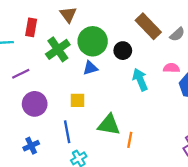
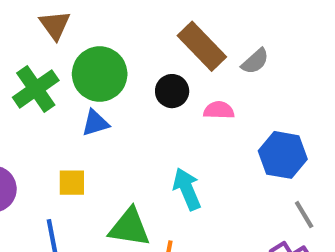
black circle: (123, 51) -> (172, 91), moved
pink semicircle: (171, 68) -> (219, 110), moved
cyan arrow: (140, 80) -> (187, 189), moved

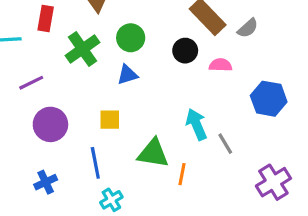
green circle: (100, 74) -> (131, 38), size x0.7
gray line: (304, 215) -> (225, 144), moved

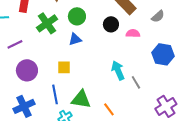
gray semicircle: (248, 28) -> (158, 16), moved
green triangle: (153, 153) -> (81, 99), moved
orange line: (182, 174) -> (109, 109), moved, turned -48
blue cross: (46, 182) -> (24, 106), size x1.5

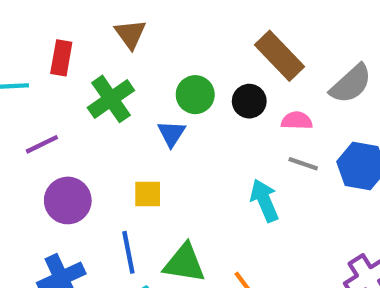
green circle: (77, 16) -> (195, 95), moved
gray semicircle: (158, 16) -> (351, 84), size x1.5
blue triangle: (75, 39) -> (171, 134), turned -40
gray line: (136, 82) -> (303, 164), moved, turned -40

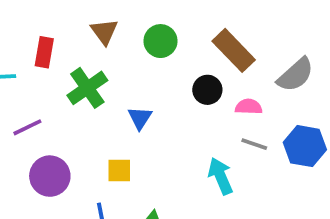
green circle: (195, 95) -> (160, 41), moved

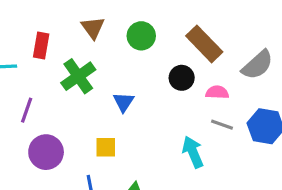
purple line: (27, 127) -> (27, 110), turned -45

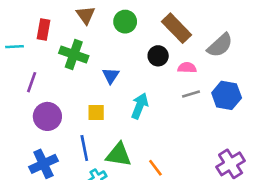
green cross: (78, 76) -> (74, 55), turned -36
gray line: (222, 125) -> (191, 94), turned -36
cyan arrow: (193, 152) -> (140, 106), moved, turned 45

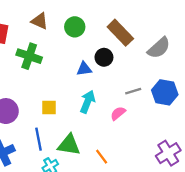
brown triangle: (86, 15) -> (40, 21), turned -30
pink semicircle: (187, 68) -> (118, 113), moved, turned -42
blue triangle: (111, 76) -> (84, 69), moved, turned 49

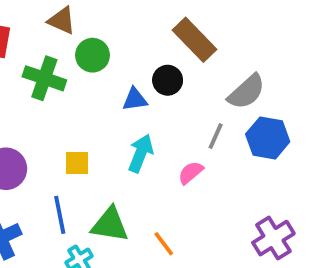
green circle: (75, 27) -> (93, 55), moved
gray semicircle: (159, 48) -> (246, 92), moved
gray line: (133, 91) -> (216, 136), turned -49

